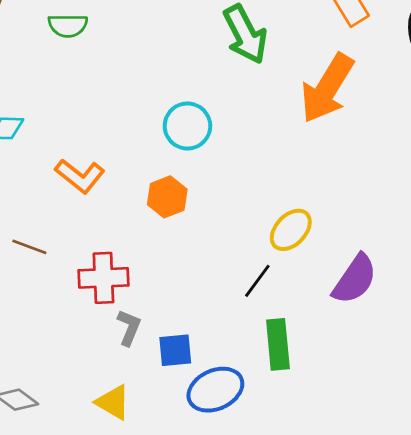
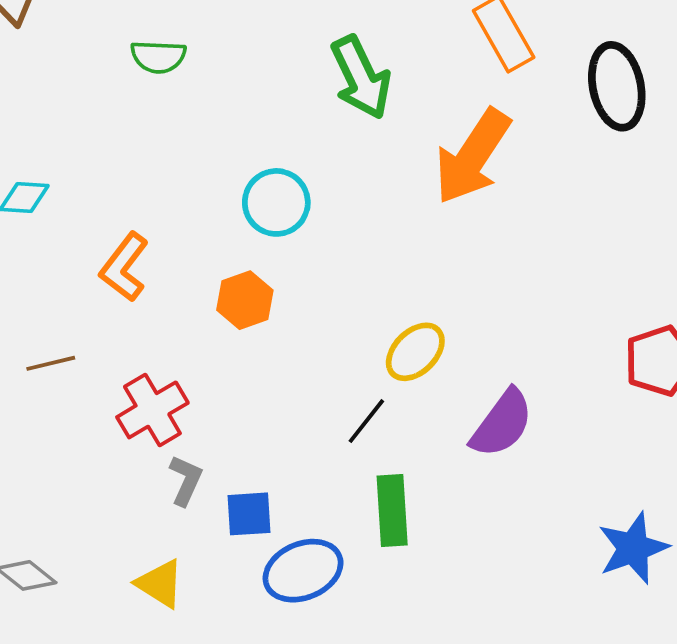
green semicircle: (68, 26) -> (158, 57), moved
orange L-shape: (80, 176) -> (124, 267), turned 87
brown line: (29, 247) -> (51, 363), turned -36
red cross: (103, 278) -> (152, 410), turned -30

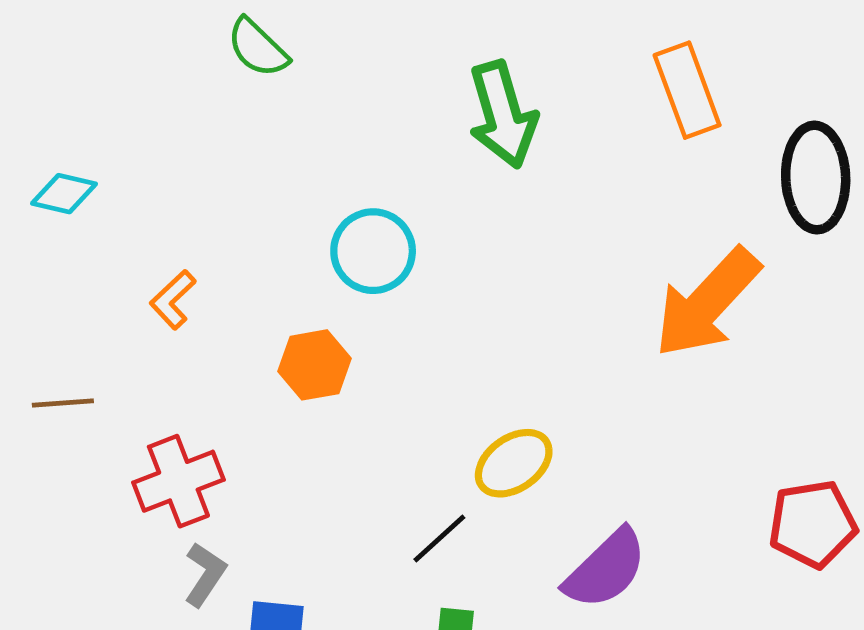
green semicircle: (158, 57) -> (258, 48), turned 32
orange arrow: (472, 157) -> (707, 303), moved
orange L-shape: (124, 267) -> (173, 300), size x0.7

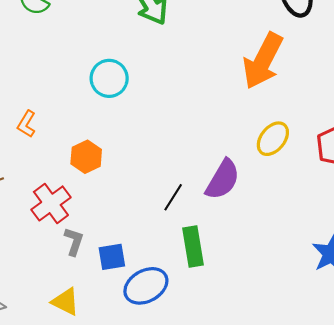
orange hexagon: (314, 365) -> (86, 157), moved
yellow ellipse: (514, 463) -> (273, 139), moved
purple semicircle: (606, 569) -> (223, 180), moved

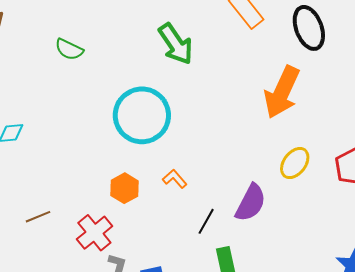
cyan circle: (109, 78) -> (142, 115), size x1.6
orange L-shape: (27, 124) -> (175, 179), moved, turned 110

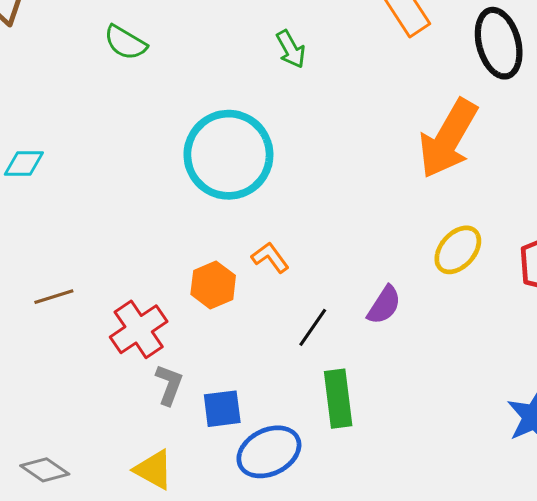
green arrow: (176, 44) -> (291, 49), size x0.6
orange hexagon: (125, 188) -> (213, 285), moved
purple semicircle: (251, 203) -> (384, 305), size x0.7

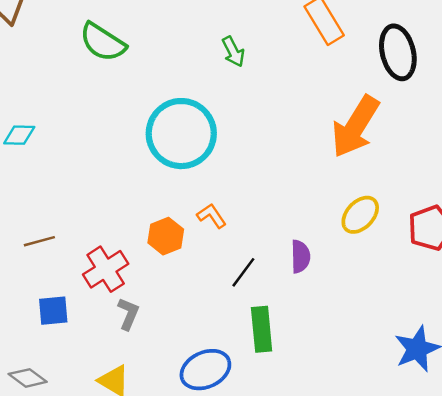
green semicircle: (125, 43) -> (103, 42), size x1.4
purple semicircle: (384, 305) -> (300, 256), turned -36
blue square: (222, 409) -> (53, 311), moved

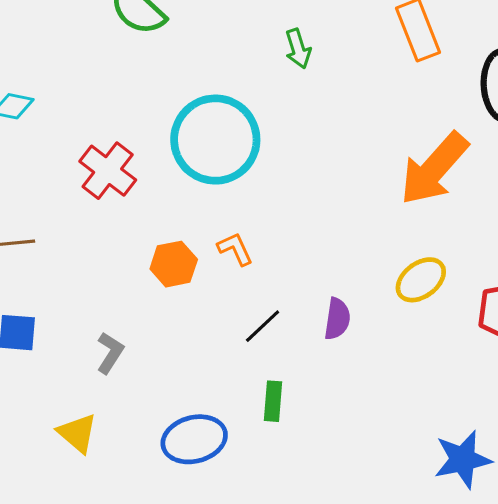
red cross: (106, 269) -> (108, 171), moved, turned -30
green rectangle: (262, 329) -> (273, 401), size x0.7

